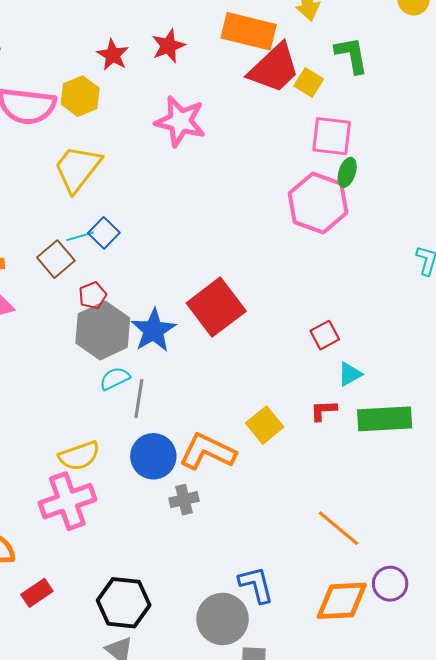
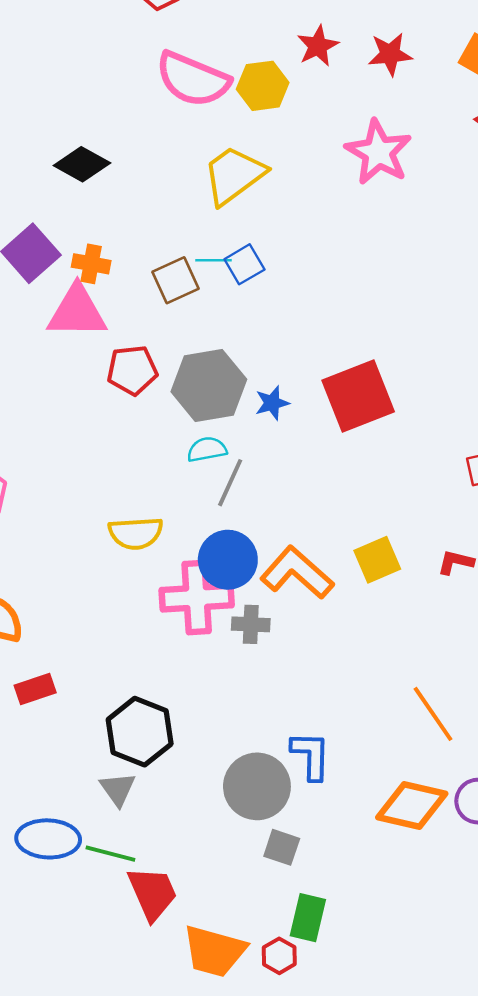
red pentagon: (93, 295) -> (132, 370), moved, size x1.4
blue star: (153, 330) -> (272, 403), size x0.6
pink cross: (67, 501) -> (197, 598), moved

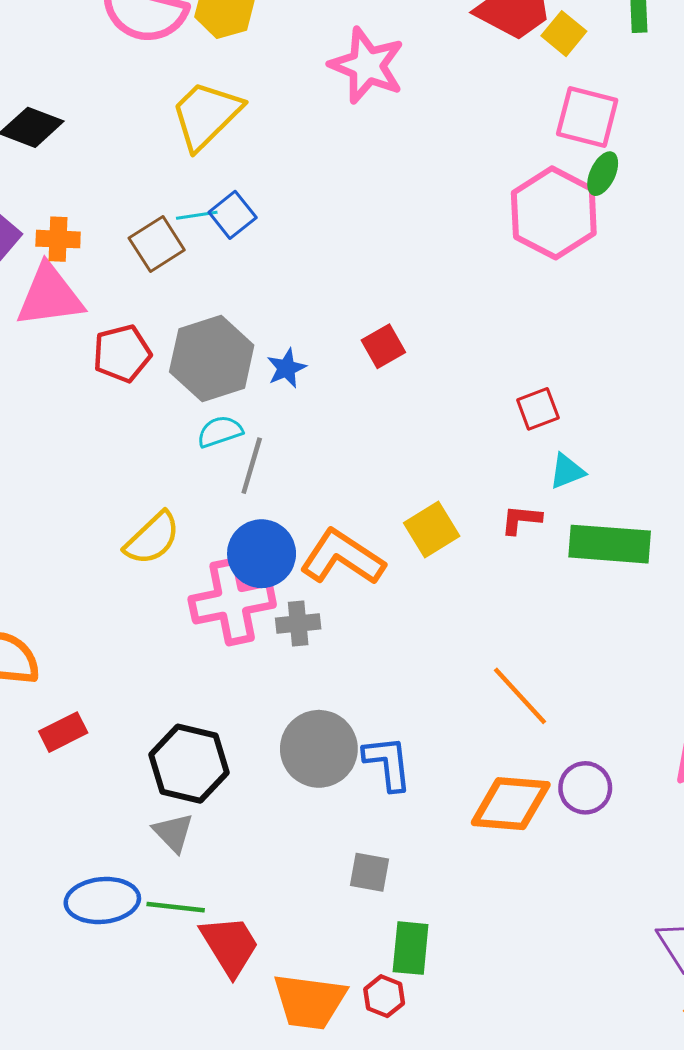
red square: (358, 396) -> (383, 346), size x0.5
yellow semicircle: (136, 533) -> (152, 538), turned -32
gray circle: (257, 786) -> (319, 749), moved

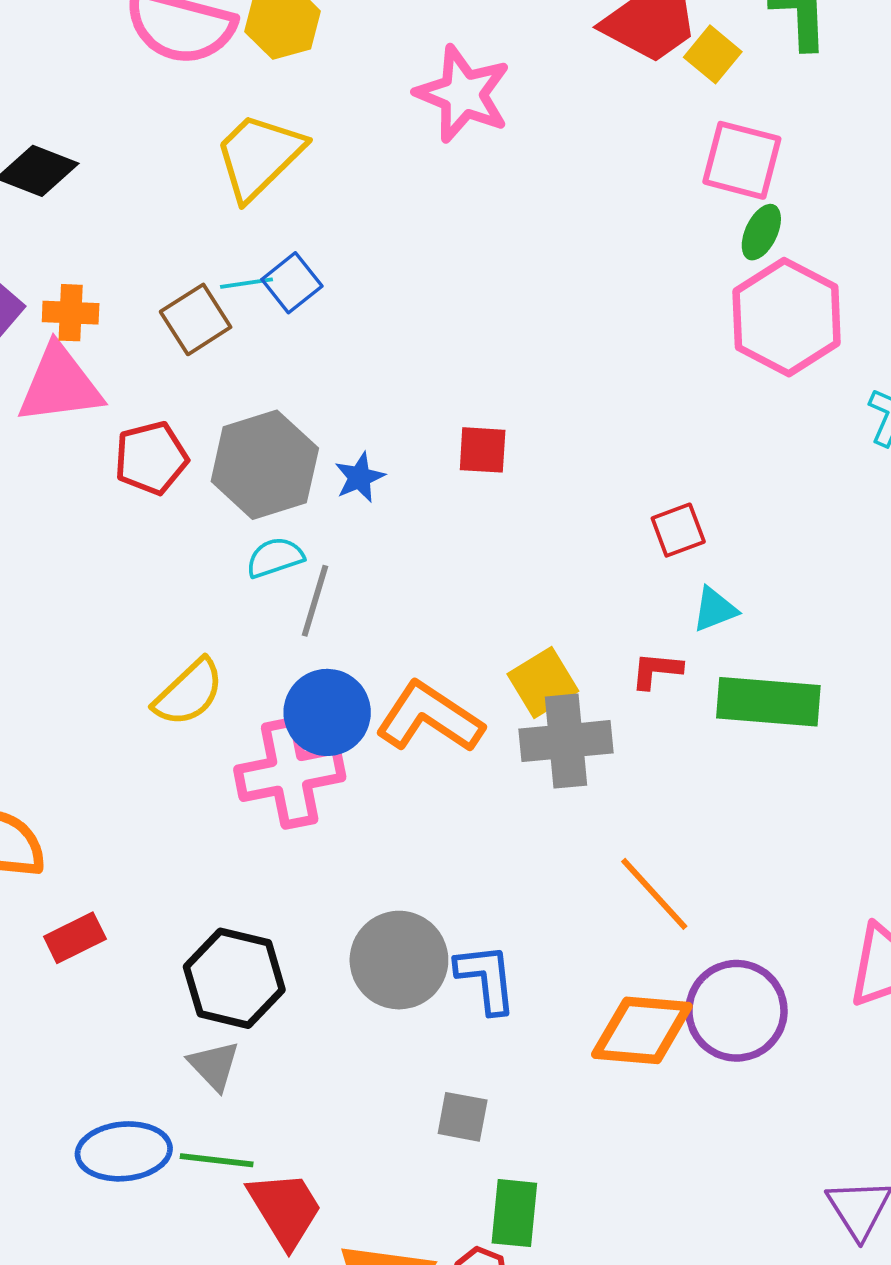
pink hexagon: (554, 213) -> (787, 317), moved
red square: (383, 346) -> (483, 450), turned 33
gray cross: (298, 624) -> (566, 741), moved, size x1.6
purple circle: (585, 788) -> (736, 1011), size x1.5

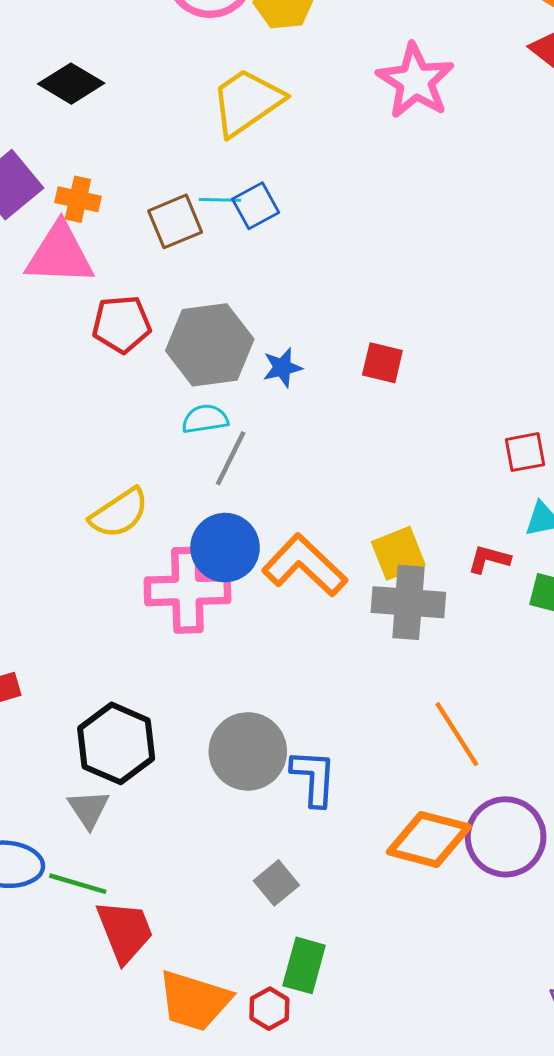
gray square: (463, 1117) -> (276, 883), turned 30

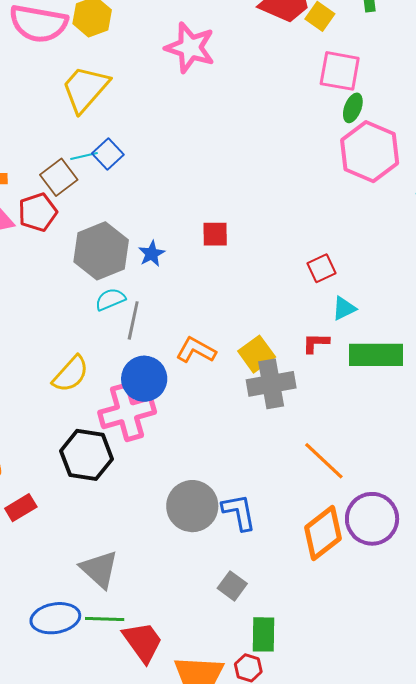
red pentagon: (121, 324) -> (38, 212), moved
orange L-shape: (305, 565) -> (196, 350), moved, size x0.7
black hexagon: (116, 743) -> (87, 455), moved
gray triangle: (89, 809) -> (99, 569), size x1.4
orange diamond: (429, 839) -> (323, 533), turned -38

